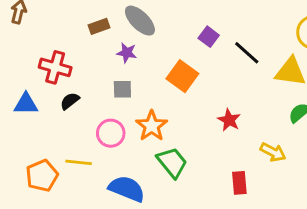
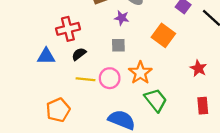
red cross: (55, 67) -> (68, 29), turned -30
yellow line: (79, 162) -> (86, 79), moved
red rectangle: (239, 183) -> (203, 106), moved

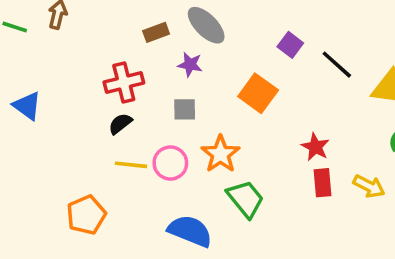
red cross: (68, 29) -> (124, 82), moved
blue triangle: (46, 56) -> (27, 106), moved, turned 36
red rectangle: (203, 106) -> (322, 183), moved

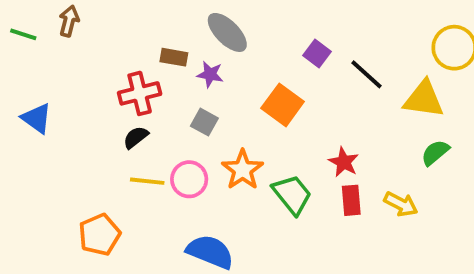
brown rectangle: (156, 32) -> (174, 57), moved, turned 30
gray square: (185, 109) -> (204, 122), turned 30
green trapezoid: (246, 199) -> (292, 195), moved

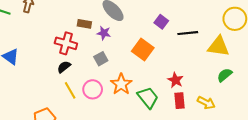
black line: (367, 74) -> (188, 33), turned -48
red cross: (140, 93) -> (66, 43), turned 30
gray square: (204, 122) -> (101, 59), turned 32
yellow line: (147, 181) -> (70, 90), turned 54

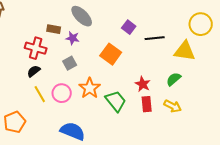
green semicircle: (225, 75) -> (174, 79), moved

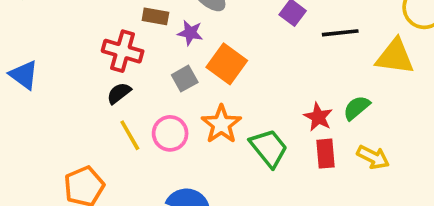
orange square: (111, 54) -> (227, 64), moved
green semicircle: (174, 79) -> (357, 108), moved

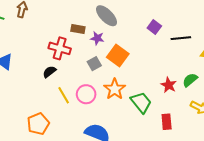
black semicircle: (119, 93) -> (49, 72), moved
red rectangle: (326, 154) -> (167, 122), moved

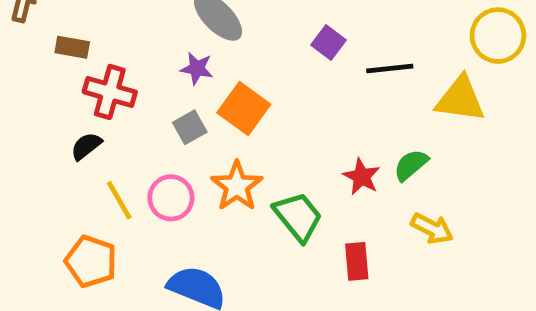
brown rectangle: (78, 29) -> (72, 47), moved
orange pentagon: (38, 124) -> (91, 261), moved, turned -30

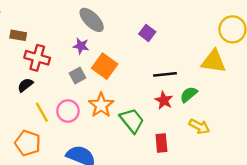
black line: (390, 68) -> (165, 74), moved

